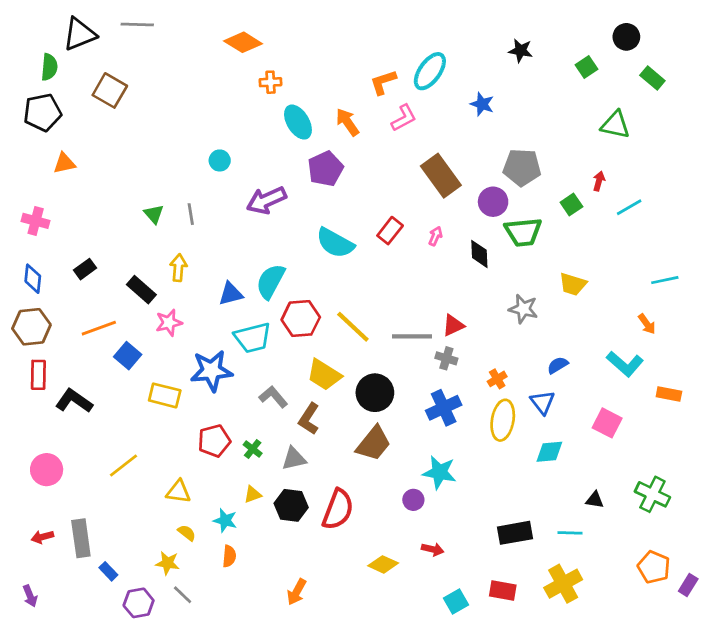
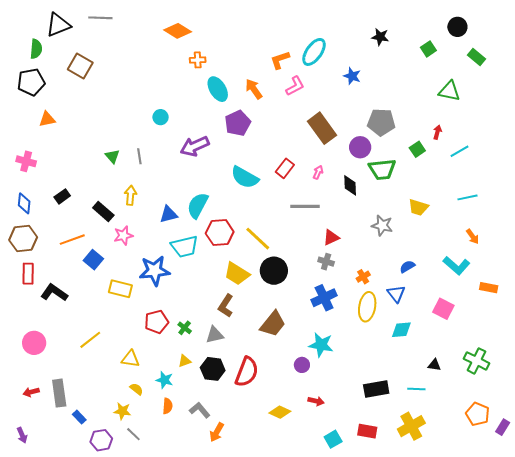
cyan line: (665, 280) -> (467, 197), moved
gray line: (412, 336) -> (305, 206), moved
black circle: (375, 393) -> (274, 271), moved
gray L-shape: (273, 397) -> (200, 410), moved

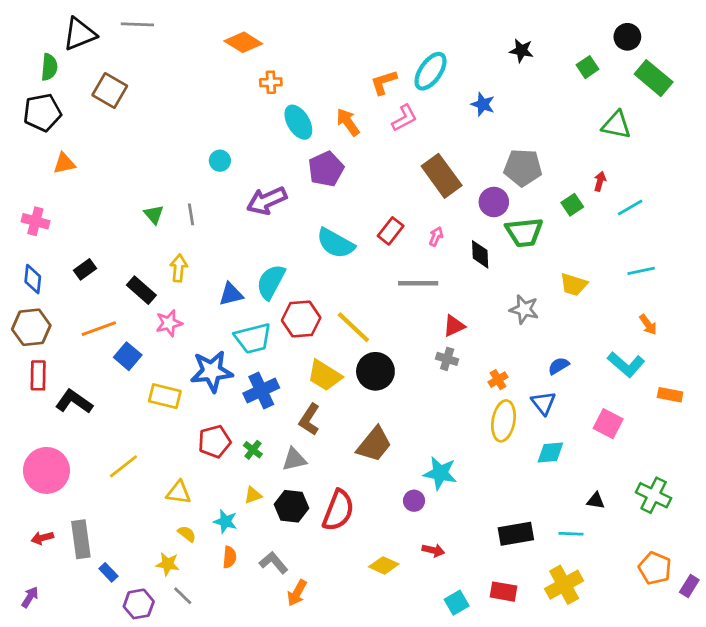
green rectangle: (477, 57) -> (654, 78), size x1.5
blue cross: (324, 298) -> (261, 391), moved
pink circle: (34, 343) -> (46, 470), size x1.4
purple arrow: (22, 435) -> (30, 597), turned -126

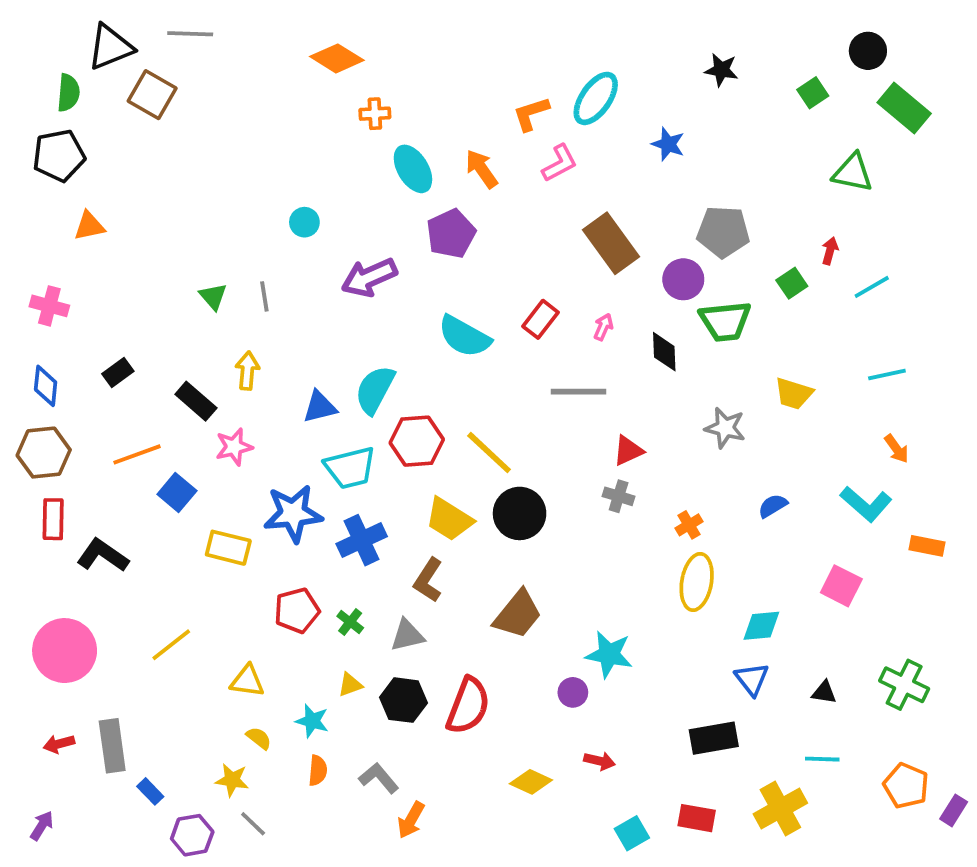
brown square: (110, 90) -> (152, 95), moved
blue triangle: (543, 403) -> (752, 679), moved
cyan line: (571, 534) -> (822, 759), moved

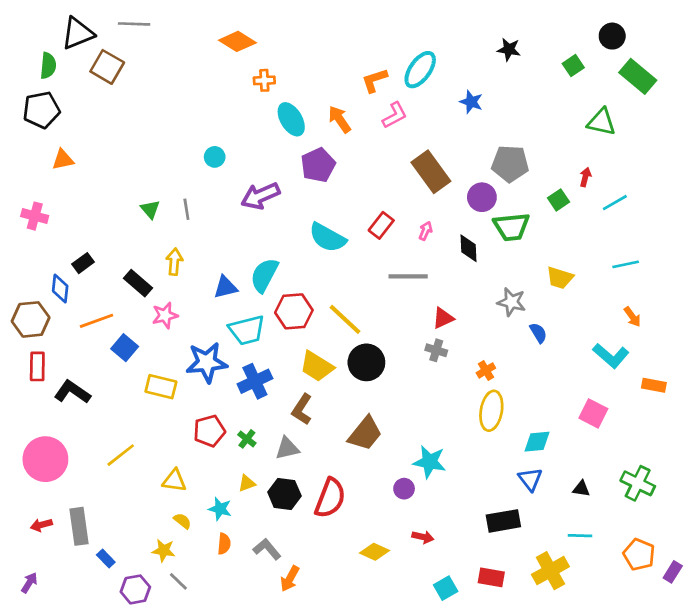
blue diamond: (46, 386) -> (60, 289), moved
blue semicircle: (773, 506) -> (538, 333), moved, turned 90

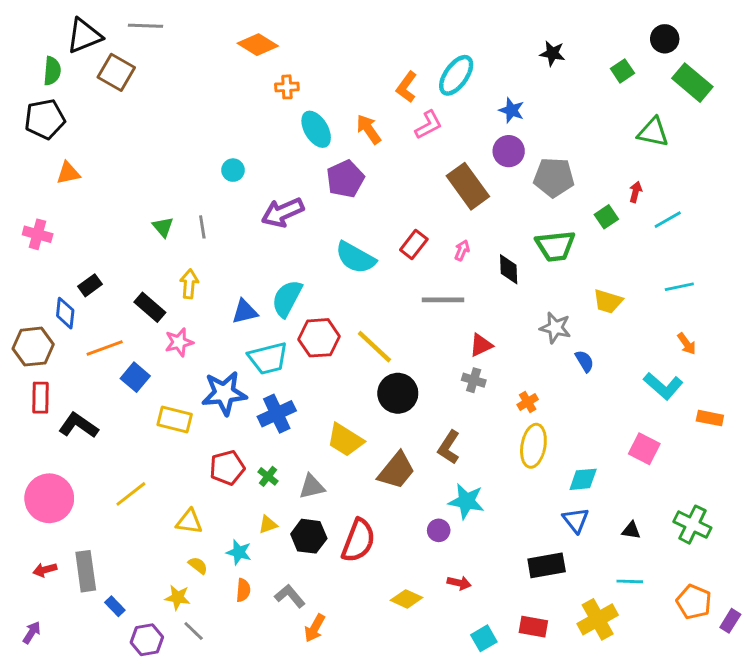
orange L-shape: (374, 80) -> (407, 87), turned -36
purple circle: (482, 197) -> (509, 151), moved
yellow trapezoid: (317, 366) -> (345, 440), moved
brown L-shape: (302, 409) -> (449, 447), moved

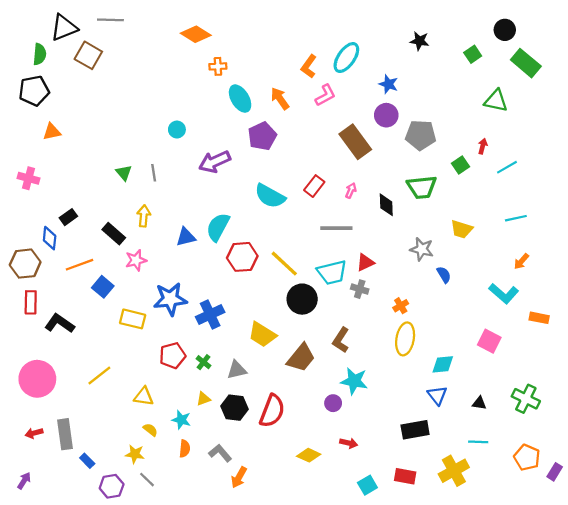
orange arrow: (687, 344) -> (521, 261), turned 77
cyan trapezoid: (268, 358) -> (332, 272), moved

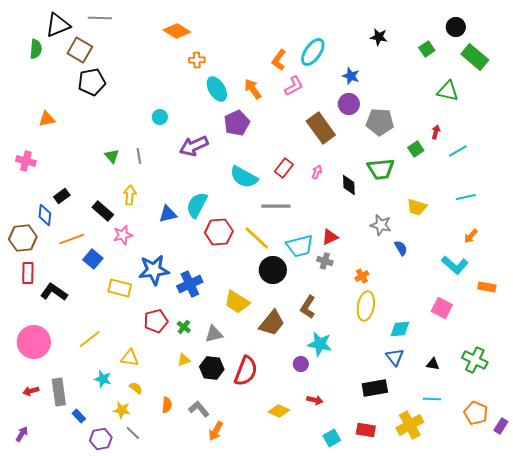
black pentagon: (34, 91) -> (92, 82), moved
gray line: (336, 228) -> (276, 206), moved
cyan star: (181, 420) -> (103, 379), moved

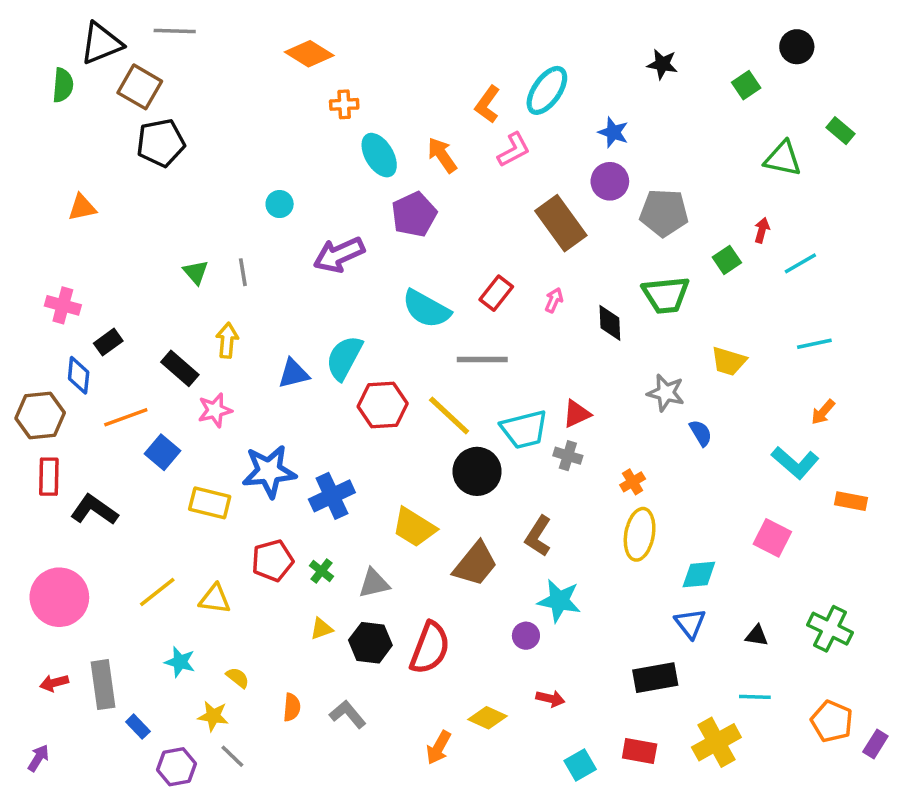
green rectangle: (475, 57) -> (841, 131), moved, size x0.6
pink cross: (26, 161) -> (63, 305), moved
yellow triangle: (130, 358) -> (215, 599), moved
orange arrow: (216, 431) -> (439, 748), moved

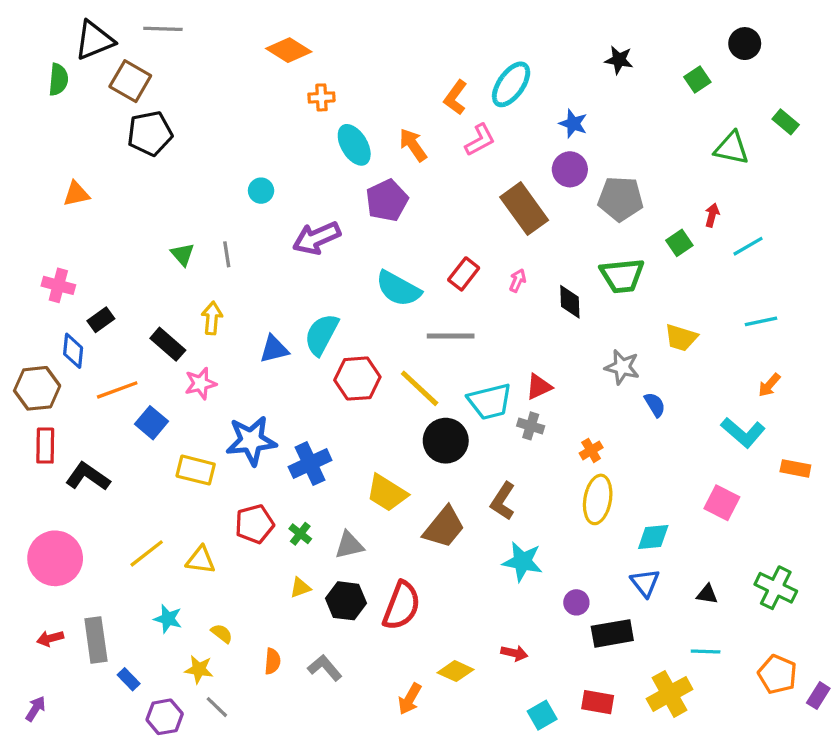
purple circle: (526, 636) -> (576, 602), moved

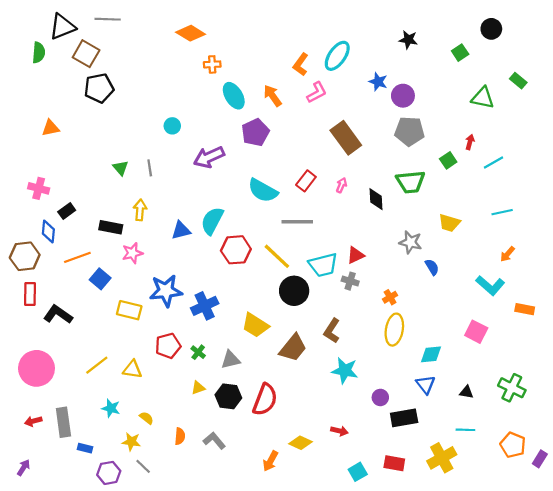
purple circle: (570, 169) -> (403, 96), moved
black rectangle: (168, 344) -> (111, 227), turned -30
blue rectangle: (129, 679) -> (85, 448), turned -32

